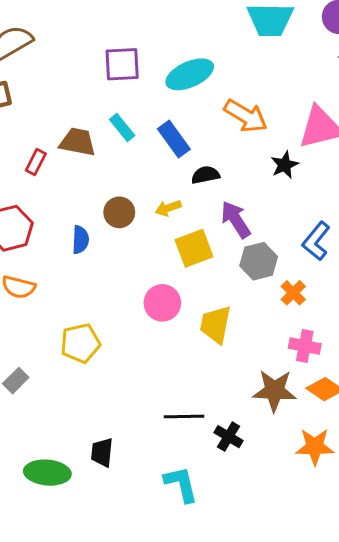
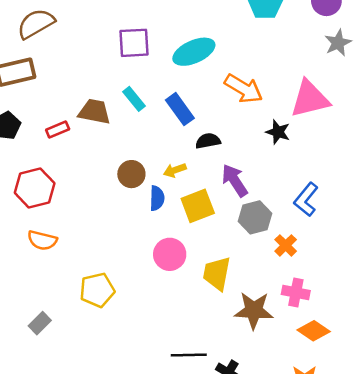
red rectangle: (36, 162) -> (58, 129), turned 40
black star: (285, 165) -> (278, 132), turned -30
blue semicircle: (80, 240) -> (157, 198), moved
brown star: (275, 391) -> (254, 310), moved

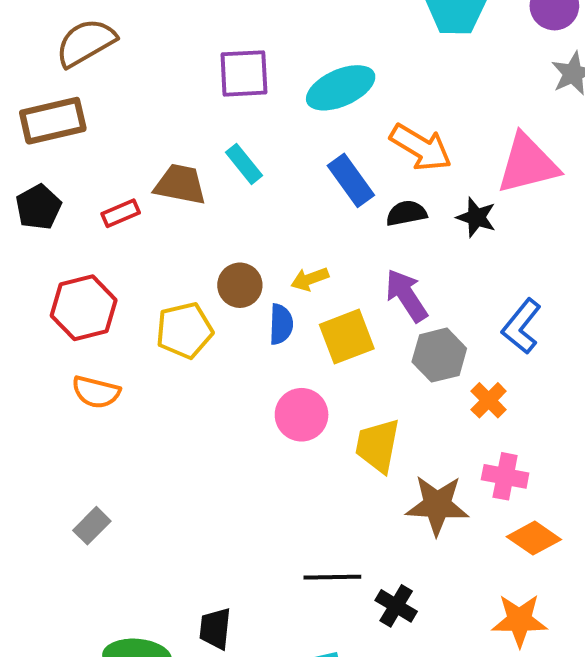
blue rectangle: (180, 109) -> (351, 180), moved
black semicircle: (208, 141) -> (406, 213), moved
yellow pentagon: (97, 290) -> (184, 330), moved

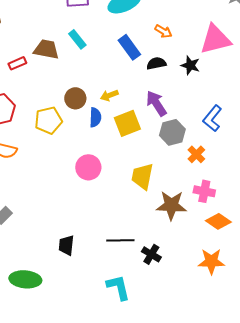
orange arrow: (421, 147) -> (163, 31), size x0.6
pink circle: (302, 415) -> (88, 167), moved
black trapezoid: (215, 628) -> (66, 245), moved

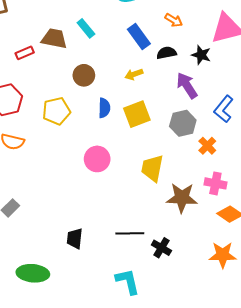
yellow arrow: (109, 95) -> (134, 74), moved
brown circle: (75, 98) -> (84, 75), moved
purple arrow: (156, 103) -> (187, 86), moved

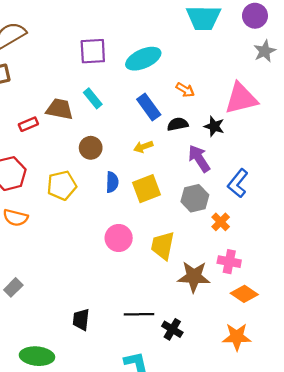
pink circle: (97, 159) -> (119, 238), moved

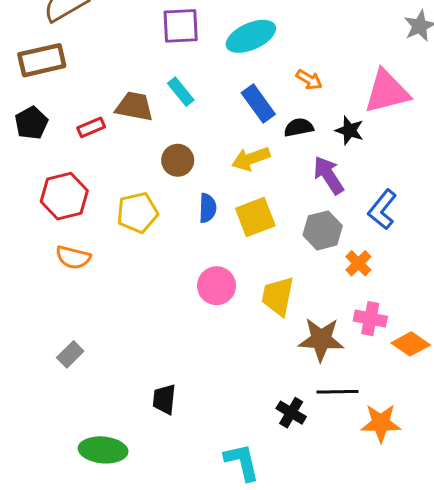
yellow arrow: (143, 147) -> (251, 159), size x1.4
orange diamond: (244, 294) -> (411, 344), moved
black line: (139, 314) -> (337, 392), moved

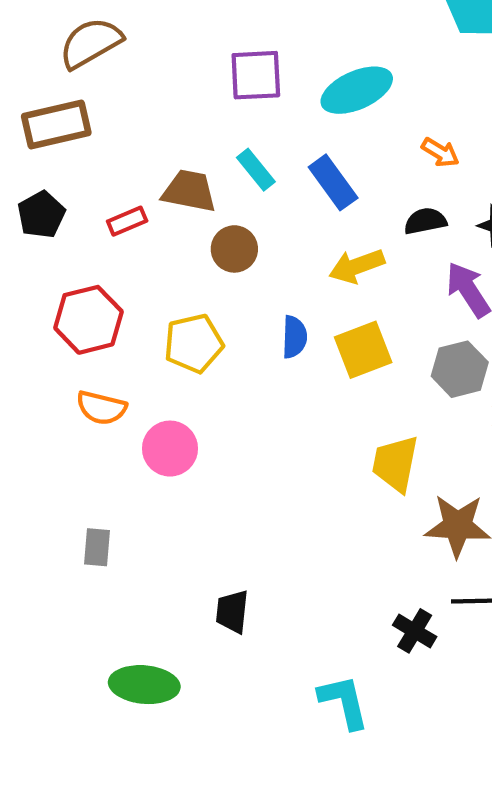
blue rectangle: (258, 104) -> (333, 182), moved
brown circle: (178, 160) -> (234, 249), moved
pink circle: (217, 286) -> (170, 449), moved
gray rectangle: (70, 354) -> (97, 547), turned -40

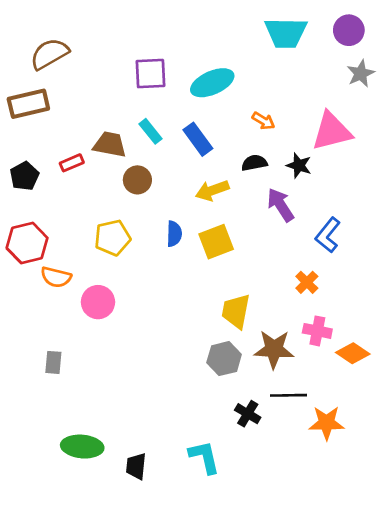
black pentagon: (41, 215) -> (24, 176), moved
red hexagon: (88, 320) -> (27, 243), moved
gray hexagon: (460, 369) -> (224, 359), moved
black trapezoid: (232, 612) -> (136, 466), moved

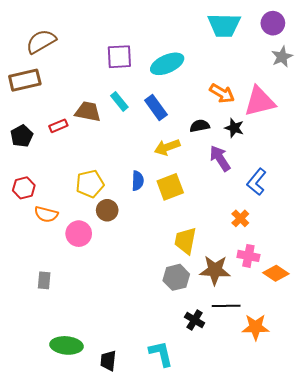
orange arrow: (263, 121) -> (222, 93), moved, size x1.4
brown circle: (137, 180) -> (107, 210), moved
red hexagon: (27, 243) -> (24, 188), size x0.7

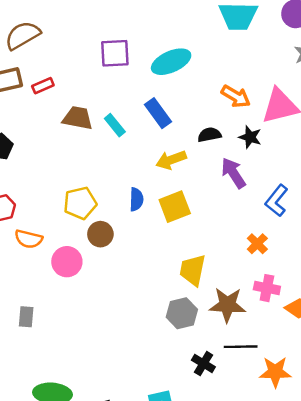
cyan rectangle: (119, 101) -> (115, 125), moved
red rectangle: (58, 126) -> (43, 86), moved

